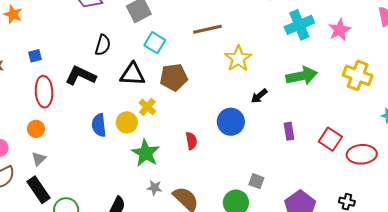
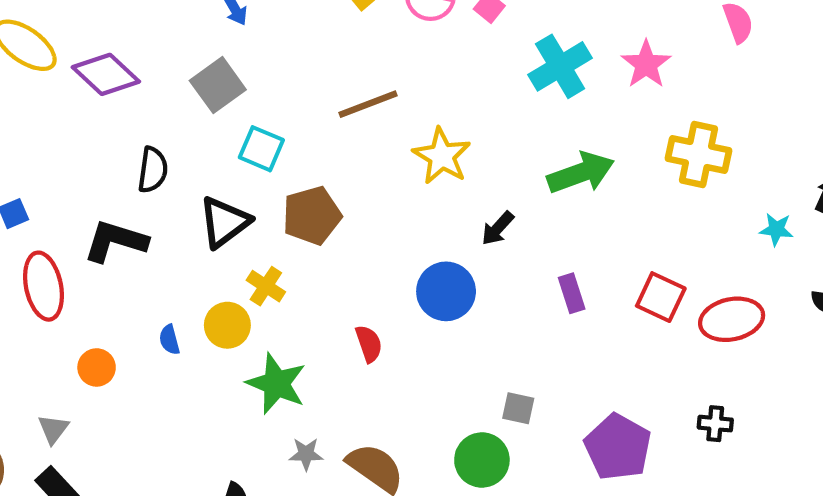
black triangle: (133, 74) -> (224, 222), turned -32
blue semicircle: (99, 125) -> (169, 340), size x0.6
orange circle: (36, 129) -> (97, 367), moved

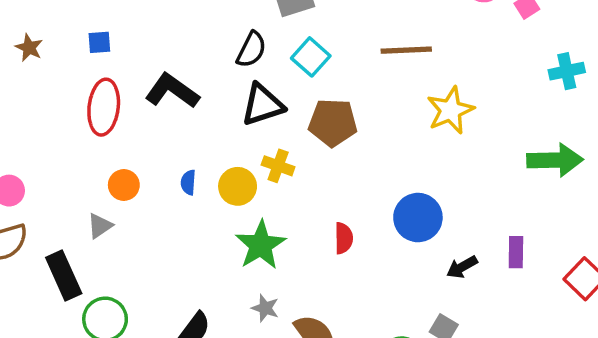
cyan cross: (560, 66) -> (567, 71), size x0.7
black semicircle: (153, 170) -> (251, 50), moved
black arrow: (498, 228) -> (462, 267), moved
yellow cross: (266, 286) -> (278, 166), turned -32
gray triangle: (53, 429) -> (100, 226), moved

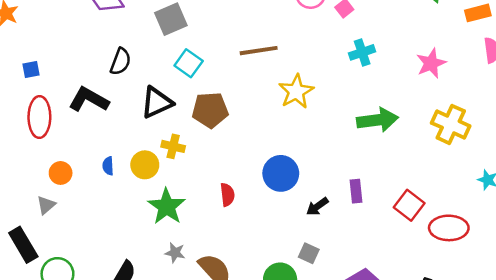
black semicircle: (251, 50) -> (120, 62), moved
cyan cross: (567, 71) -> (362, 52), moved

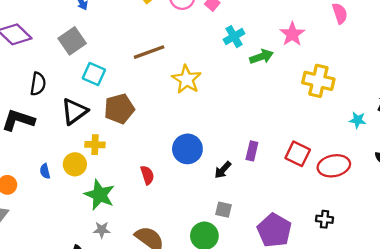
green arrow: (377, 120) -> (261, 57), moved, size x0.7
purple rectangle: (356, 191) -> (252, 151), turned 30
gray star: (175, 253) -> (102, 230), moved

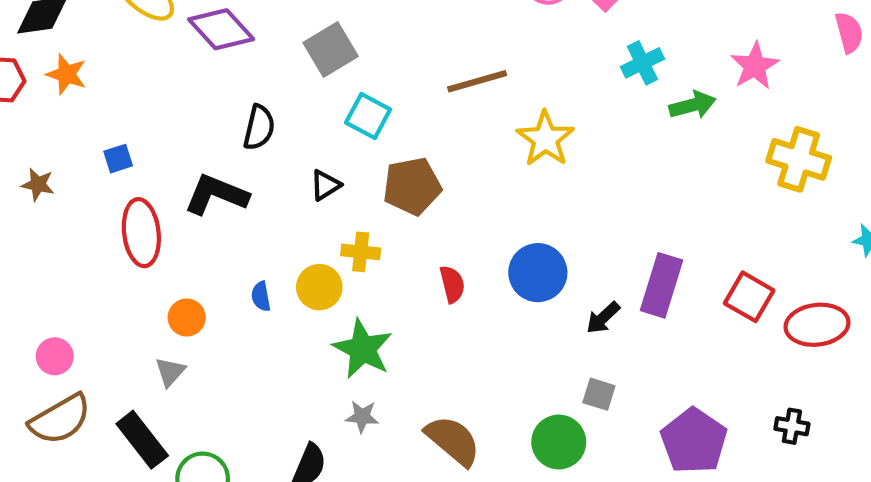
black triangle: (74, 111) -> (325, 185), size x0.6
purple rectangle: (252, 151) -> (662, 285), size x1.6
red semicircle: (147, 175) -> (452, 284), moved

